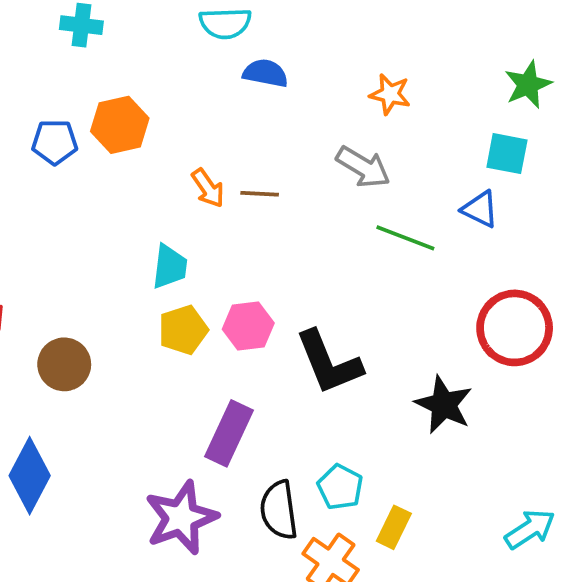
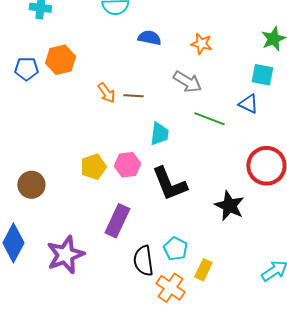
blue semicircle: (265, 73) -> (149, 38), moved
cyan trapezoid: (170, 267) -> (159, 134), moved
purple star: (181, 518) -> (65, 255), moved

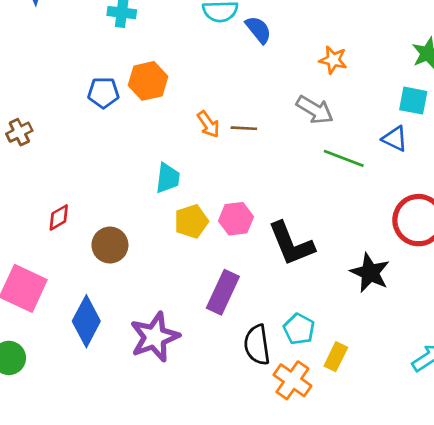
blue semicircle: (149, 38) -> (258, 30), moved, turned 40
cyan trapezoid: (159, 134) -> (168, 178), moved

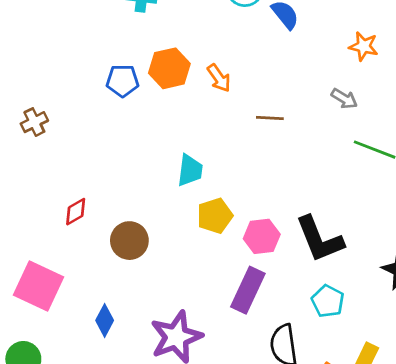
gray arrow: (315, 110) -> (344, 99), size x0.7
orange arrow: (208, 124) -> (219, 78), moved
pink hexagon: (236, 219) -> (262, 236), moved
blue diamond: (86, 321) -> (105, 320), size x0.6
cyan pentagon: (299, 329) -> (328, 301), moved

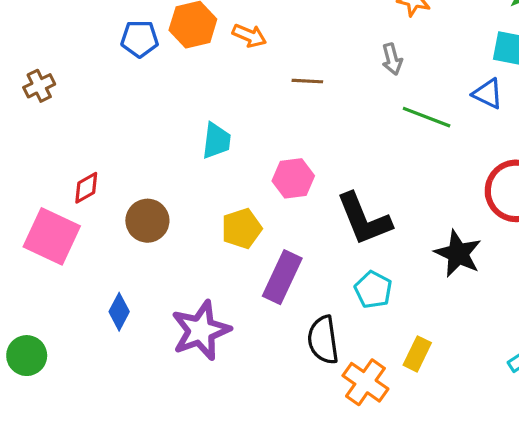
orange arrow: (219, 78) -> (249, 36), turned -32
gray arrow: (344, 99) -> (392, 59), turned 44
yellow pentagon: (215, 216) -> (242, 229), moved
pink hexagon: (262, 236) -> (293, 178), moved
pink square: (38, 286) -> (52, 236), moved

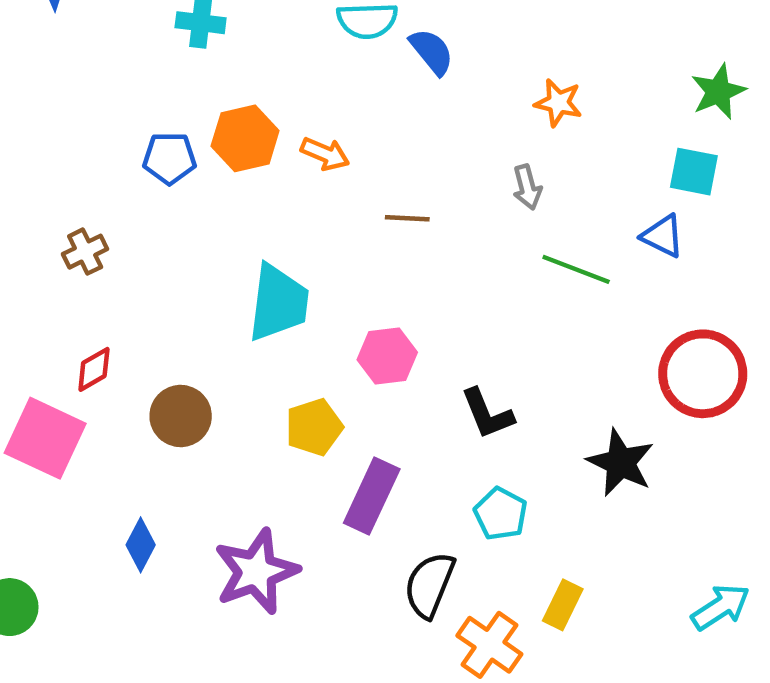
brown cross: (39, 86) -> (85, 252), moved
cyan trapezoid: (216, 141) -> (278, 303), size x1.5
black L-shape: (364, 219) -> (487, 414), size x0.7
black semicircle: (323, 340) -> (429, 585), turned 30

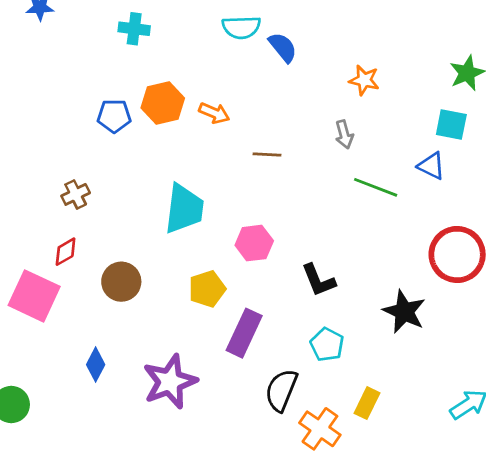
brown cross: (85, 252) -> (76, 194), moved

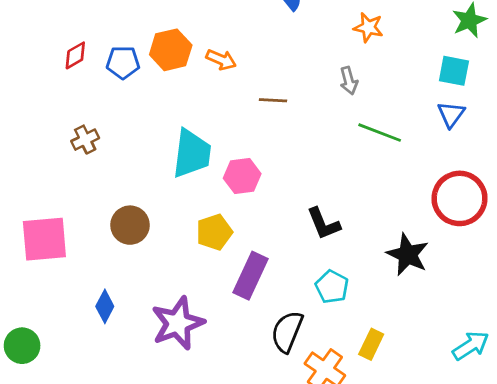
blue triangle: (431, 166) -> (451, 114), moved, turned 40
pink hexagon: (254, 243) -> (242, 176), moved
red diamond: (66, 252) -> (75, 55), moved
pink square: (34, 296) -> (44, 239), turned -30

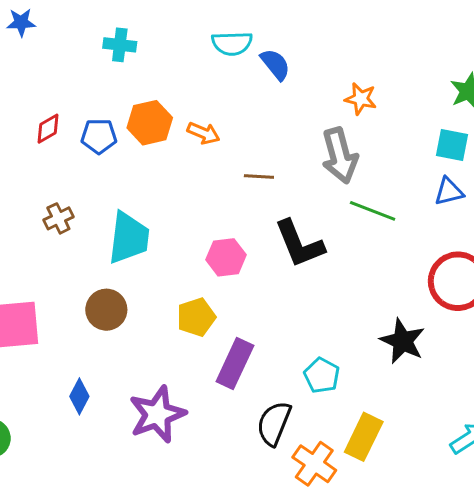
gray arrow: (349, 81) -> (340, 156), size x1.8
blue triangle: (451, 114) -> (449, 191), turned 40
cyan trapezoid: (192, 154) -> (129, 238), moved
black L-shape: (323, 224) -> (299, 244), moved, size x1.4
yellow rectangle: (371, 344) -> (364, 437), size x1.4

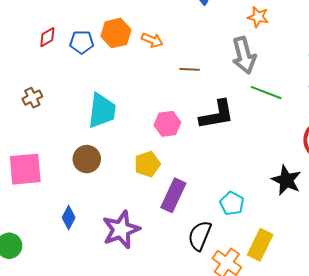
brown cross: (58, 218) -> (32, 98), moved
black L-shape: (299, 244) -> (217, 115), turned -78

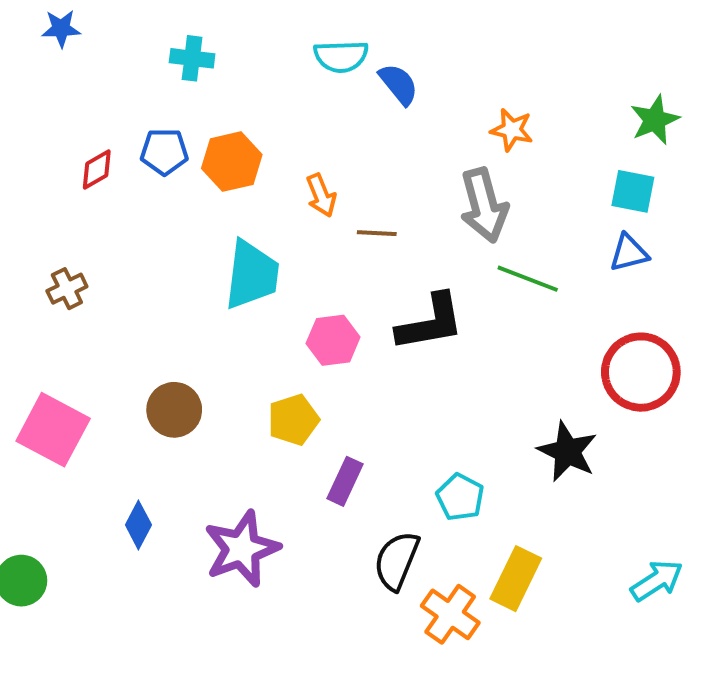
orange arrow: (152, 40) -> (321, 195), moved, turned 45
blue pentagon: (82, 42) -> (164, 152), moved
cyan trapezoid: (102, 111) -> (252, 275), moved
pink square: (25, 169) -> (53, 430), turned 33
purple rectangle: (173, 195) -> (345, 481), size x0.7

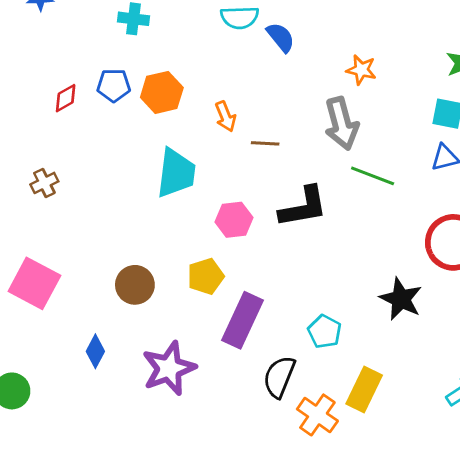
brown circle: (174, 410) -> (135, 285), moved
purple rectangle: (345, 481) -> (242, 320), size x1.6

